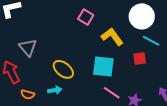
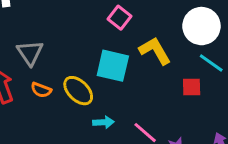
cyan square: (103, 66) -> (113, 66), moved
cyan arrow: (55, 90) -> (103, 122), moved
orange semicircle: (28, 94) -> (41, 90), moved

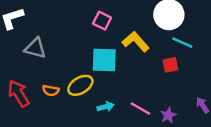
gray triangle: (30, 53) -> (35, 48), moved, turned -30
yellow ellipse: (78, 91) -> (80, 85), turned -65

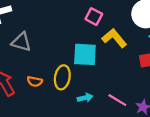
pink square: (102, 21) -> (94, 17), moved
yellow ellipse: (80, 85) -> (62, 77), turned -50

